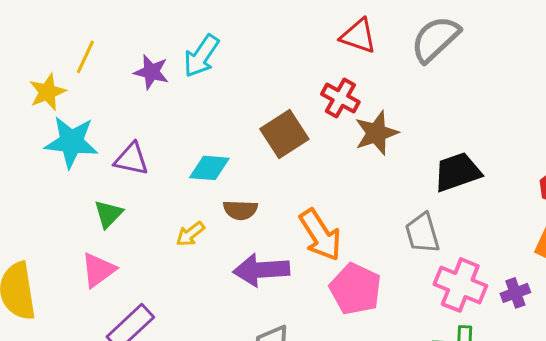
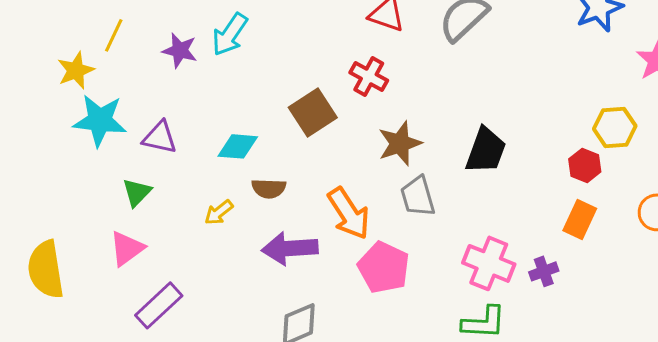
brown star: (376, 133) -> (400, 143), moved
black trapezoid: (457, 172) -> (486, 150), turned 129
gray trapezoid: (422, 233) -> (418, 196), moved

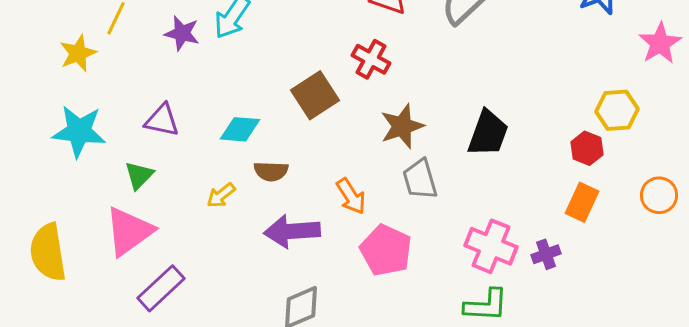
cyan star: (100, 120) -> (79, 131), moved
orange arrow: (349, 213) -> (351, 196), size x0.7
pink triangle: (127, 248) -> (129, 231), size x1.4

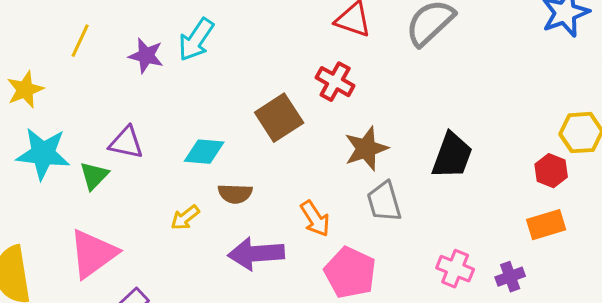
yellow star: (78, 53) -> (25, 90), moved
green triangle: (139, 175) -> (94, 176), moved
orange rectangle: (582, 202) -> (546, 225), turned 48
pink cross: (491, 246) -> (455, 269), size x0.7

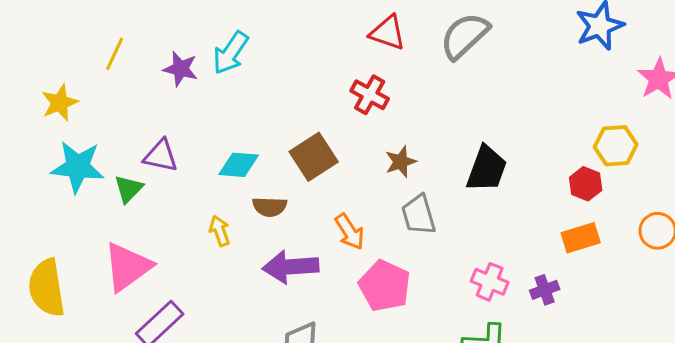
brown square: (279, 118) -> (314, 157), moved
brown star: (366, 149) -> (401, 162), size x0.7
yellow arrow: (185, 218) -> (220, 231), turned 108

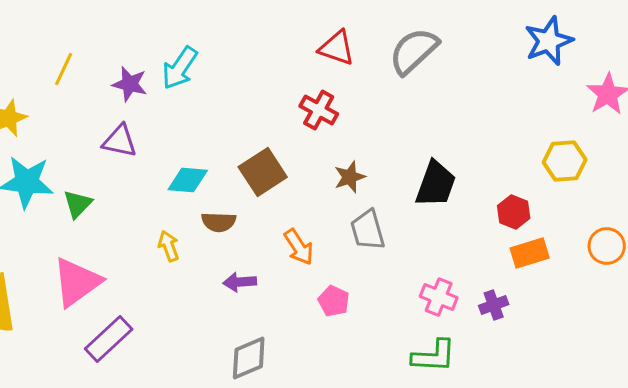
purple triangle: (161, 156) -> (120, 141), moved
red hexagon: (586, 184) -> (514, 212), moved
purple arrow: (291, 267) -> (240, 282), size x0.6
pink pentagon: (385, 286) -> (334, 301), size x0.6

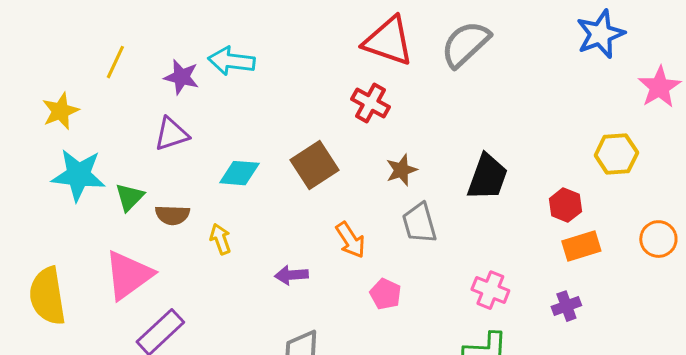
red triangle: (337, 48) -> (388, 41), size x1.4
cyan arrow: (180, 68) -> (231, 61), turned 63
purple triangle: (120, 141) -> (171, 134), turned -30
brown semicircle: (219, 222) -> (172, 215), moved
purple cross: (494, 305) -> (566, 306), moved

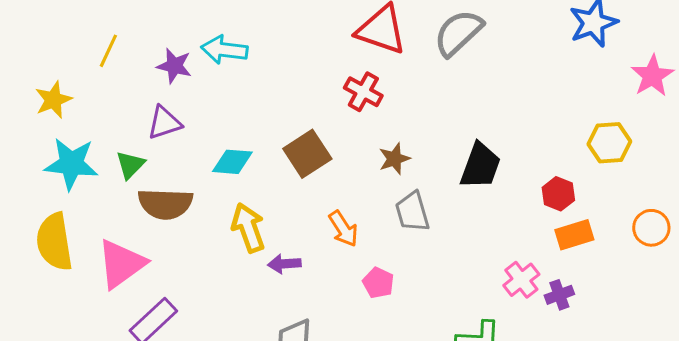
green triangle: (129, 197) -> (130, 165), moved
brown semicircle: (172, 215) -> (165, 204), size x1.6
yellow arrow: (220, 239) -> (248, 228), moved, size x1.6
pink cross: (490, 290) -> (521, 280), moved, turned 30
yellow semicircle: (47, 296) -> (54, 242), moved

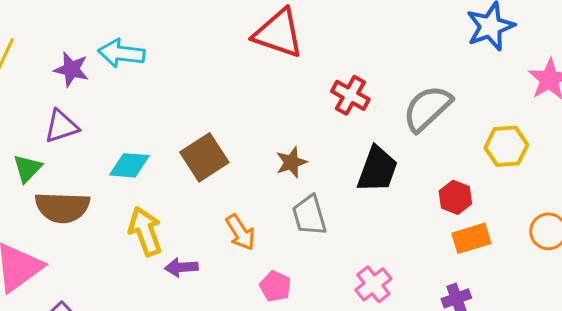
gray semicircle: (458, 33) -> (427, 108), moved
red cross: (363, 92) -> (350, 95), moved
pink cross: (521, 280) -> (373, 284), moved

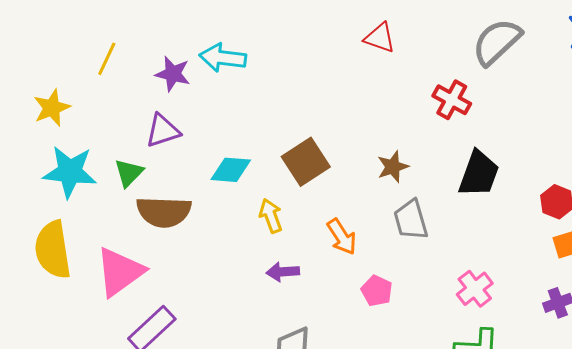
red triangle: (278, 33) -> (380, 38), size x0.6
gray semicircle: (427, 108) -> (497, 42), moved
yellow arrow: (145, 231) -> (271, 216), moved, size x0.7

